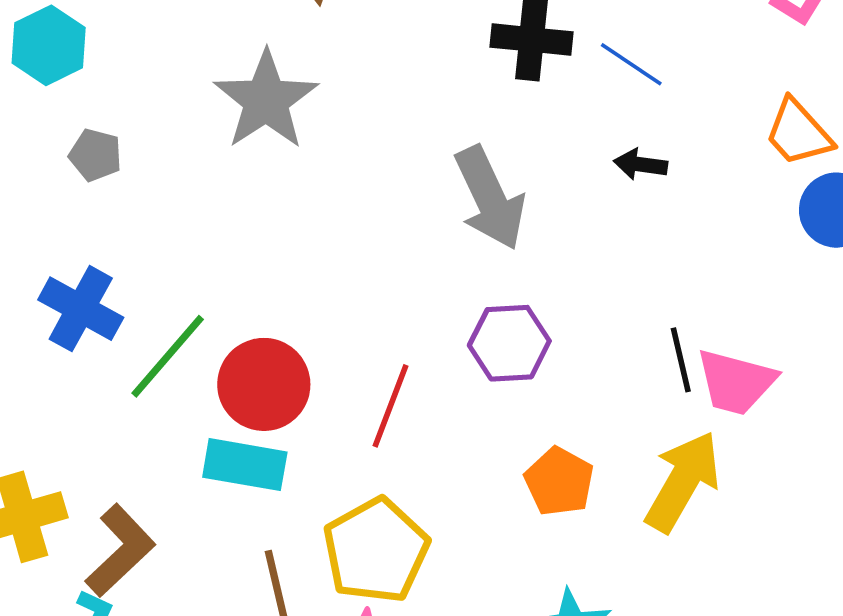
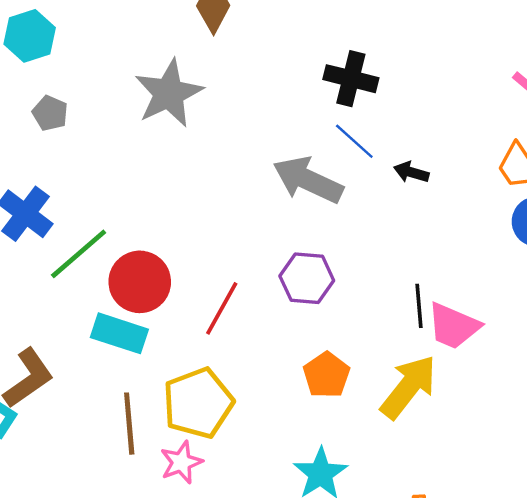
blue line: (631, 64) -> (354, 141), moved
gray arrow: (490, 198) -> (308, 180), turned 132

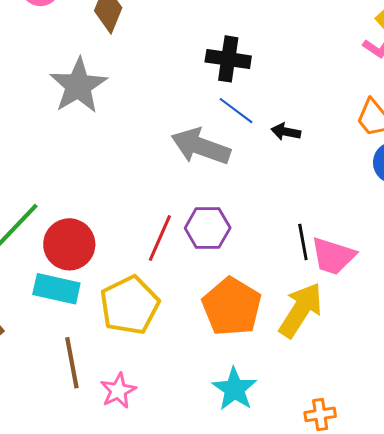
red line: (222, 308) -> (160, 238), moved
orange pentagon: (327, 375) -> (232, 307), size x1.5
yellow pentagon: (198, 403) -> (130, 305), moved

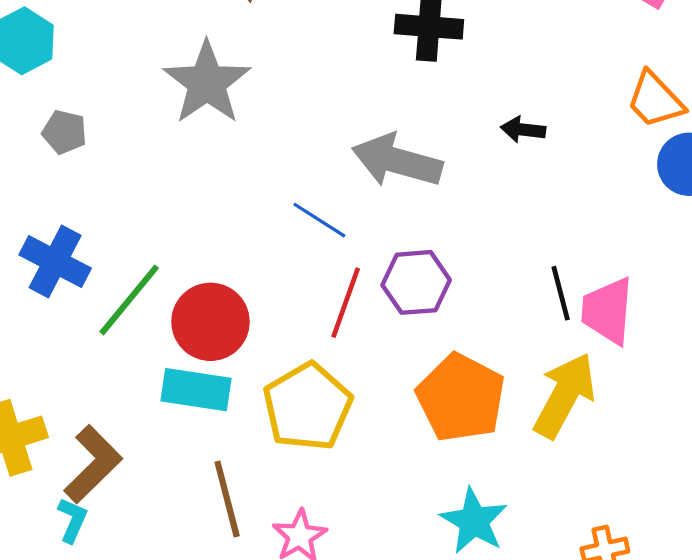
blue line: (236, 111) -> (319, 220), moved
pink trapezoid: (333, 256) -> (607, 311), turned 81

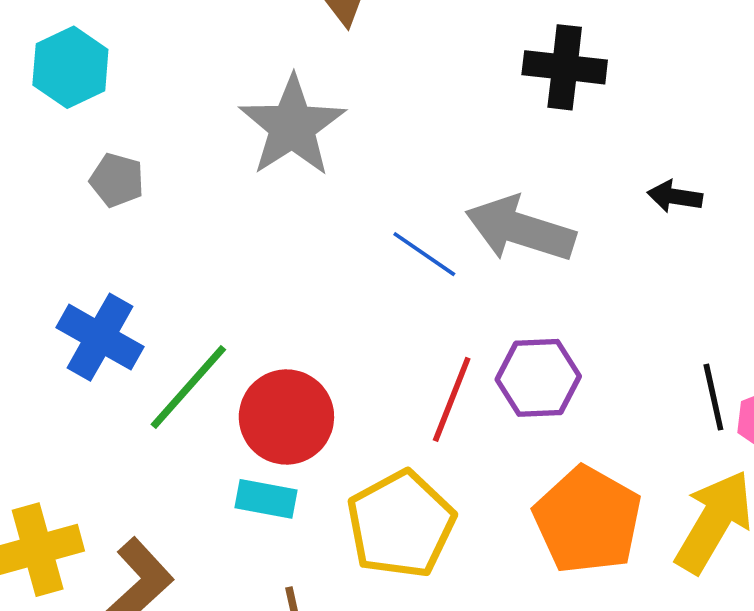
blue line: (319, 220) -> (424, 254), moved
cyan rectangle: (196, 390) -> (266, 499), size x0.7

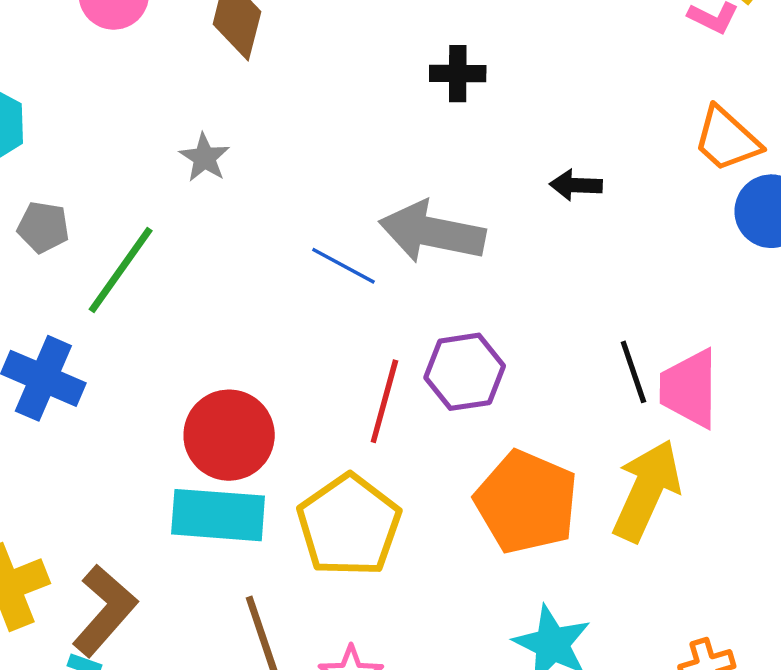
black cross: (565, 67) -> (458, 74), size x0.7
gray star: (292, 126) -> (204, 158), size x0.5
green line: (188, 387) -> (121, 270), moved
cyan rectangle: (266, 499) -> (218, 515), size x1.6

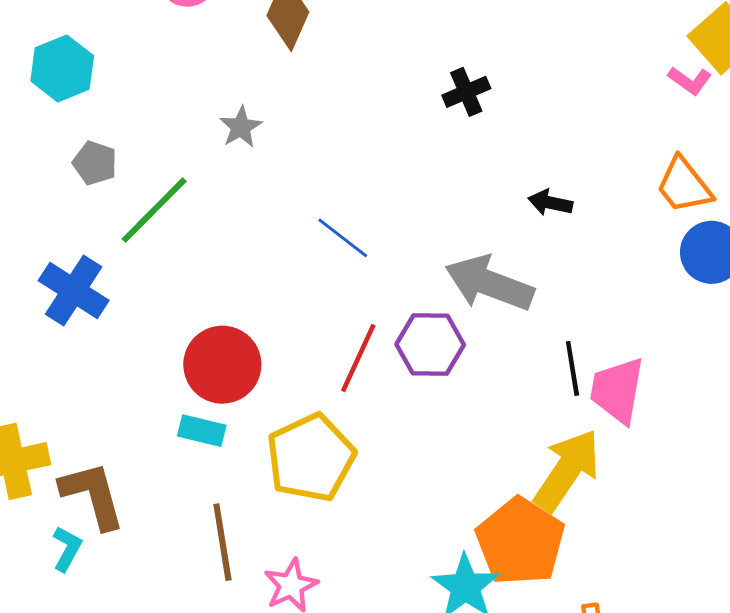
black cross: (458, 74) -> (466, 92), turned -33
gray arrow: (432, 232) -> (489, 283), moved
orange pentagon: (526, 502) -> (520, 542), moved
cyan rectangle: (218, 515) -> (202, 431), size x0.6
brown L-shape: (105, 611) -> (93, 495), turned -66

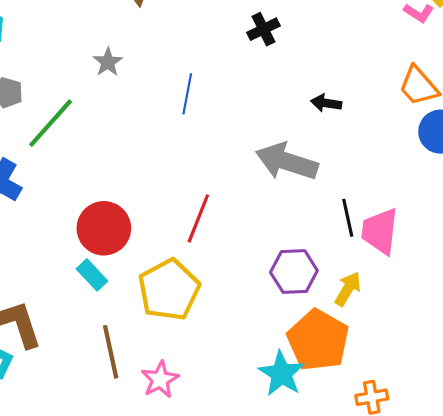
blue line: (343, 238) -> (187, 94), moved, turned 66
purple hexagon: (430, 344) -> (294, 272), moved
cyan rectangle: (202, 431) -> (92, 275), turned 36
yellow arrow: (567, 470) -> (348, 289), size x0.6

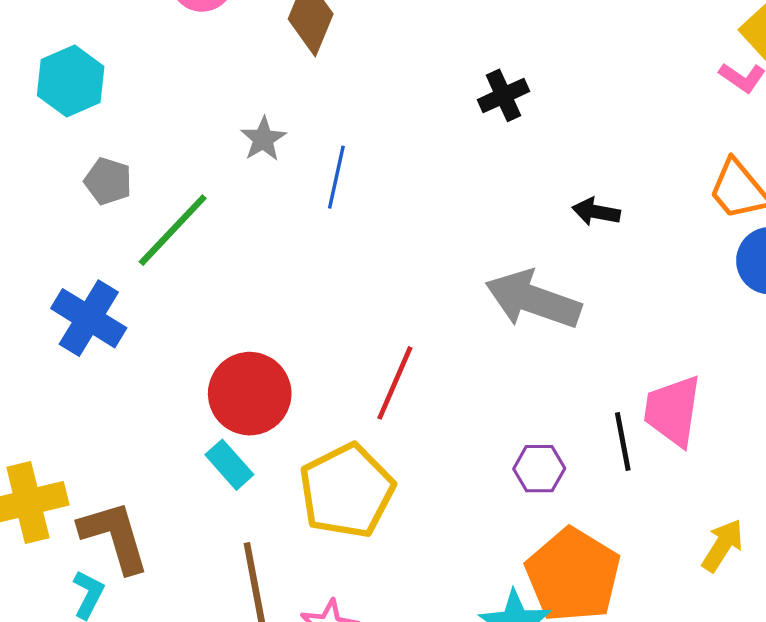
blue line: (187, 94) -> (336, 177), moved
black line: (348, 218) -> (623, 441), moved
purple hexagon: (294, 272) -> (539, 469), size x0.7
yellow arrow: (348, 289) -> (723, 545), moved

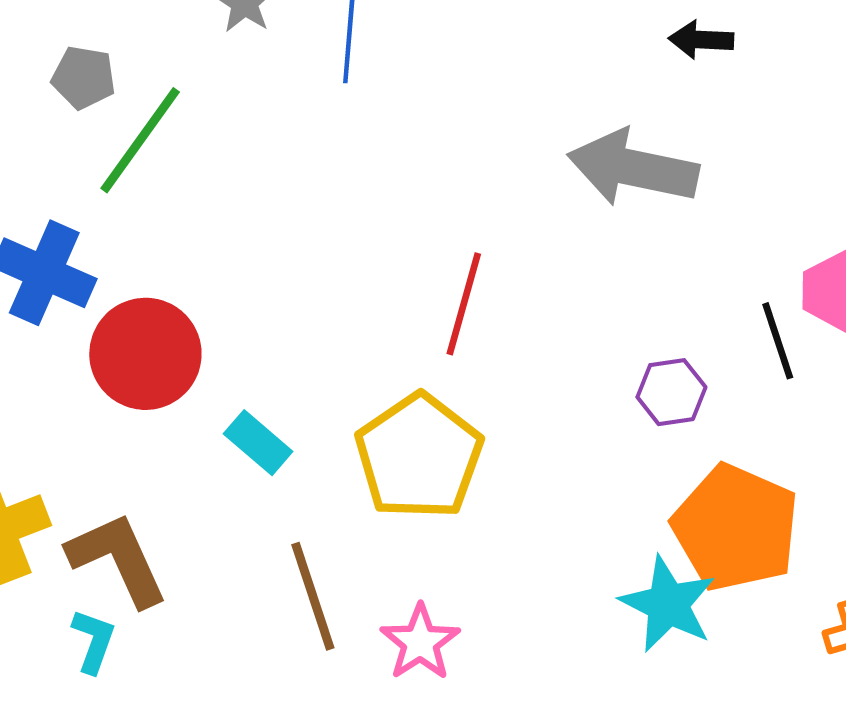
gray pentagon: (108, 181) -> (84, 77), moved
red circle: (250, 394) -> (145, 354), moved

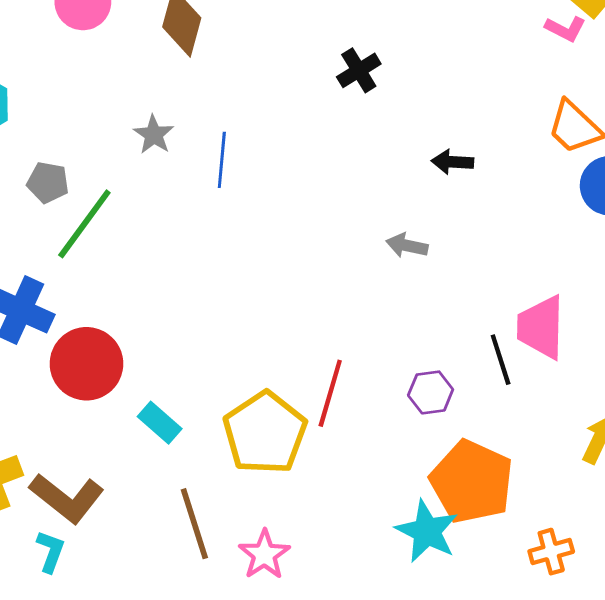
gray arrow: (633, 168) -> (407, 245), size x0.5
red line: (464, 304) -> (330, 393), moved
brown L-shape: (118, 559) -> (67, 498), turned 152

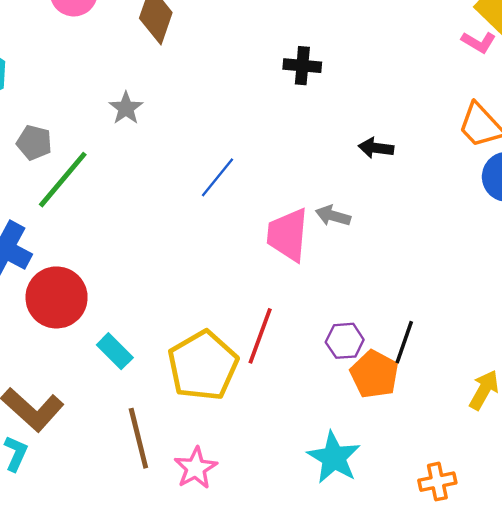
black cross: (359, 70) -> (302, 66), turned 33
blue line: (222, 160) -> (218, 177), moved, turned 30
pink trapezoid: (541, 327) -> (288, 235), moved
black line: (501, 360) -> (404, 342), moved, turned 33
orange pentagon: (472, 482) -> (374, 374), moved, size x0.7

